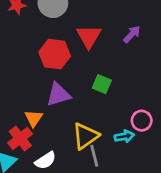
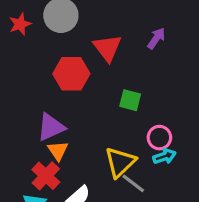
purple triangle: (58, 94) -> (51, 127), moved
pink circle: (142, 121) -> (159, 138), moved
gray line: (94, 156) -> (133, 183), turned -30

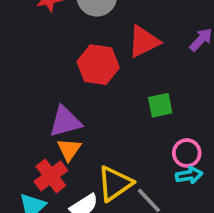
red triangle: (107, 48) -> (144, 42), turned 32
green square: (130, 100) -> (160, 105), turned -35
yellow triangle: (120, 162) -> (115, 184), moved

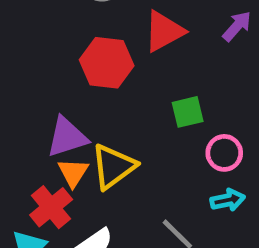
pink circle: (187, 153) -> (224, 153), moved
yellow triangle: (115, 184) -> (113, 166), moved

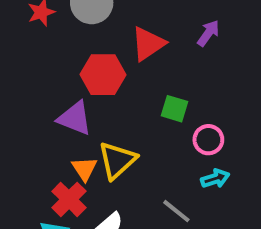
green square: (188, 112) -> (175, 109), turned 36
purple triangle: (67, 137) -> (75, 118), moved, turned 45

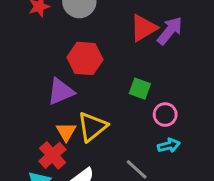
purple arrow: (208, 33) -> (170, 31), size x1.4
red triangle: (148, 44) -> (143, 28), moved
purple triangle: (75, 118) -> (61, 92), turned -48

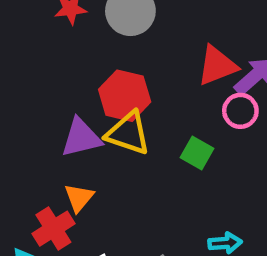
pink circle: (165, 115) -> (240, 111), moved
yellow triangle: (92, 127) -> (128, 133), moved, turned 48

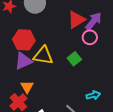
red hexagon: (125, 96) -> (24, 40), moved
green square: (197, 153) -> (74, 59), turned 32

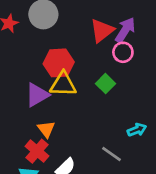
red hexagon: (24, 40) -> (59, 63), moved

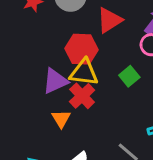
red triangle: (102, 31) -> (109, 20), moved
red cross: (37, 151) -> (82, 96), moved

